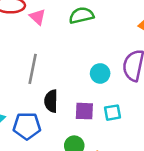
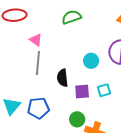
pink triangle: (37, 17) -> (36, 40), moved
black semicircle: (51, 101) -> (62, 78), moved

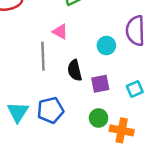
pink triangle: (36, 40) -> (60, 32), moved
cyan square: (104, 90) -> (135, 89), moved

